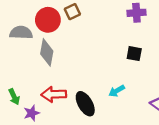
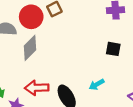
gray diamond: (47, 52) -> (30, 48), turned 35

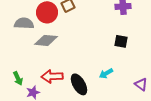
gray diamond: (30, 48) -> (46, 40), turned 50

